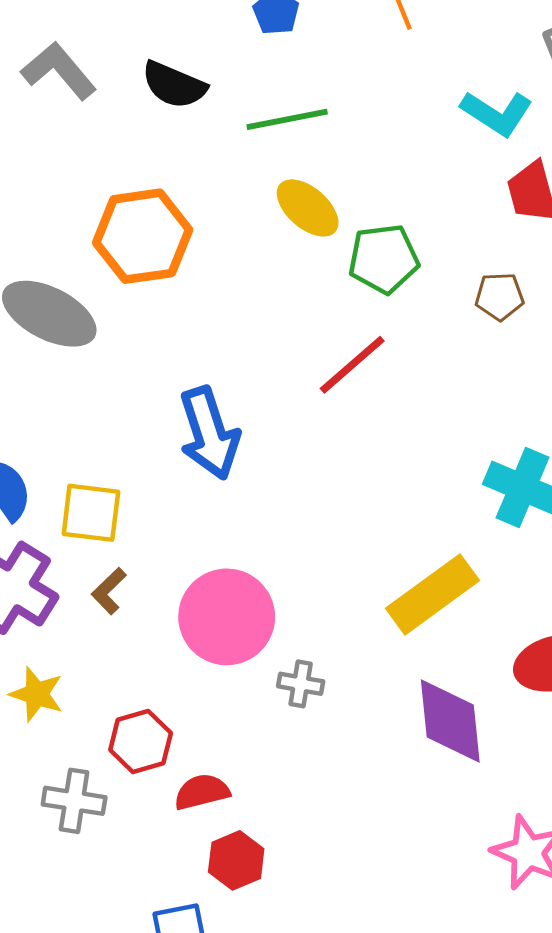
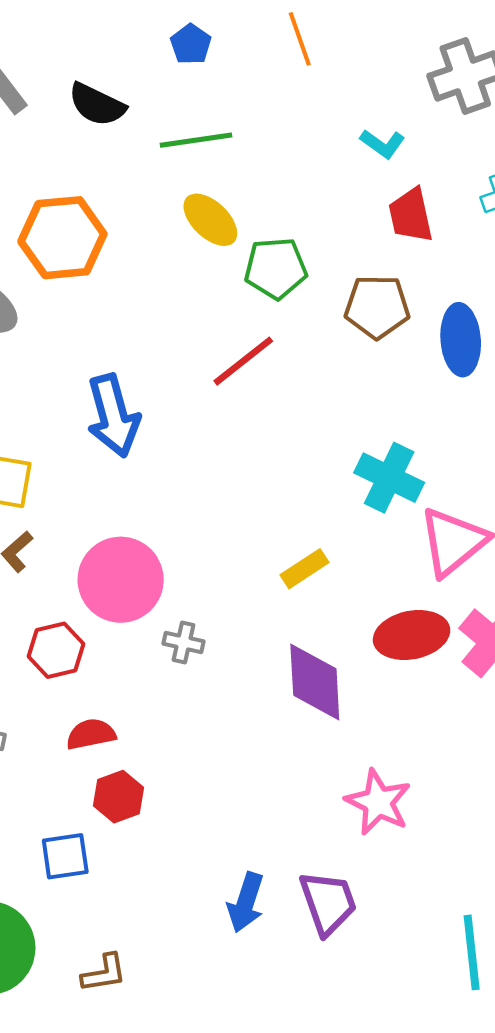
cyan L-shape: (497, 113) -> (383, 144), size x0.7
brown pentagon: (500, 296) -> (377, 307), size x1.5
yellow rectangle: (432, 594) -> (305, 569), size x0.6
red hexagon: (141, 741) -> (56, 650), moved

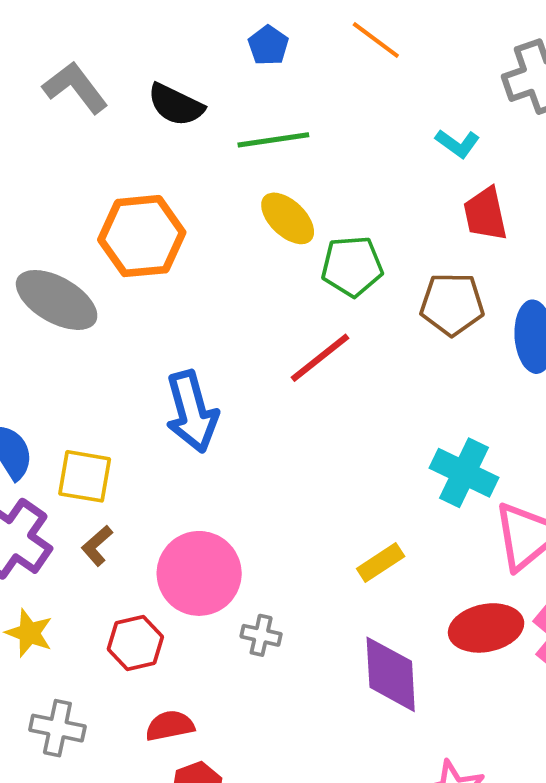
orange line: (300, 39) -> (376, 40), turned -34

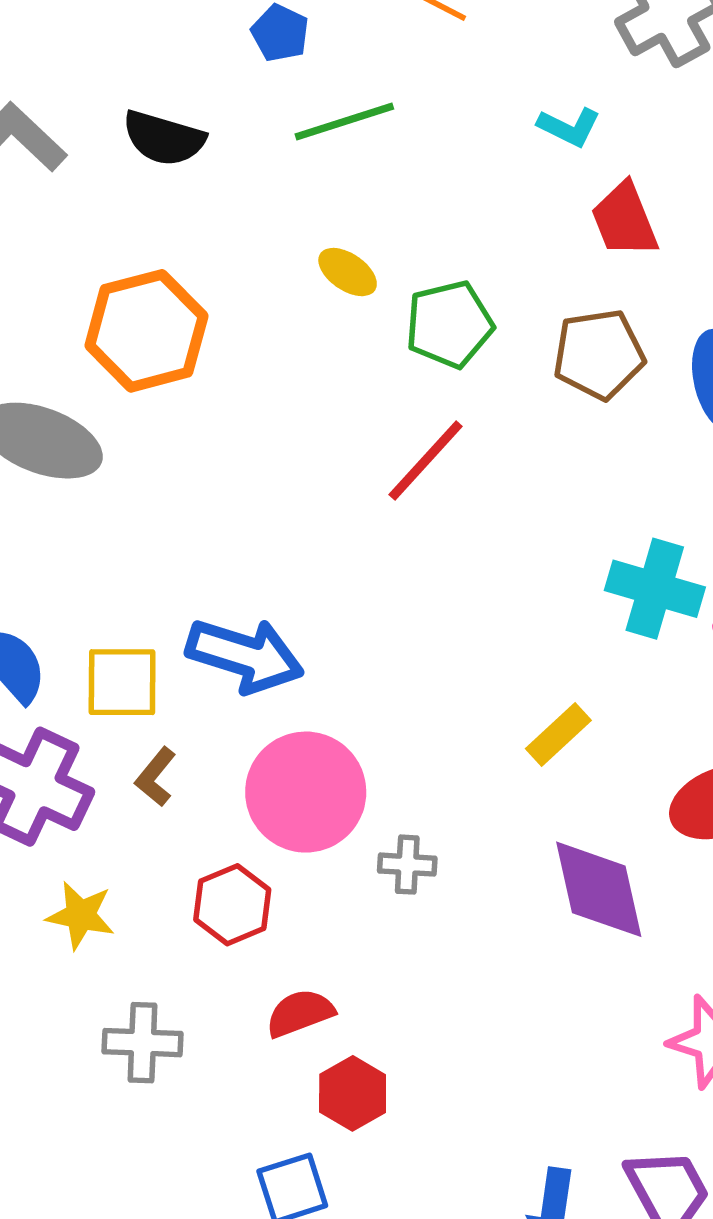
green line: (273, 140) -> (344, 122), moved
yellow ellipse: (288, 218) -> (348, 272), size x0.7
blue arrow: (192, 412) -> (245, 655), moved, turned -48

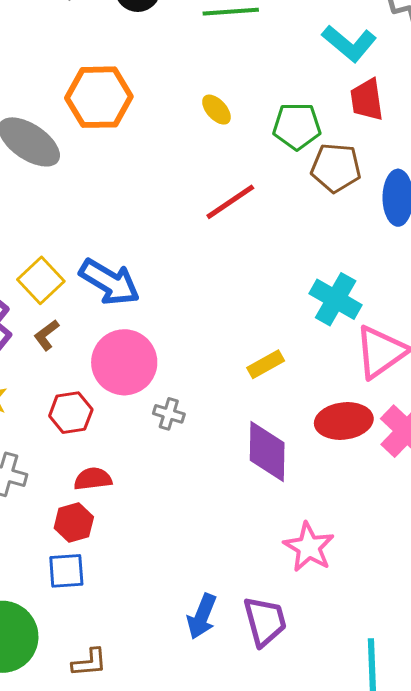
cyan L-shape: (569, 127) -> (349, 43), size x1.6
yellow ellipse: (348, 272) -> (216, 110), moved
green pentagon: (449, 324) -> (297, 126), moved
yellow square: (122, 682) -> (41, 280), turned 33
red hexagon: (353, 1093) -> (74, 522), moved

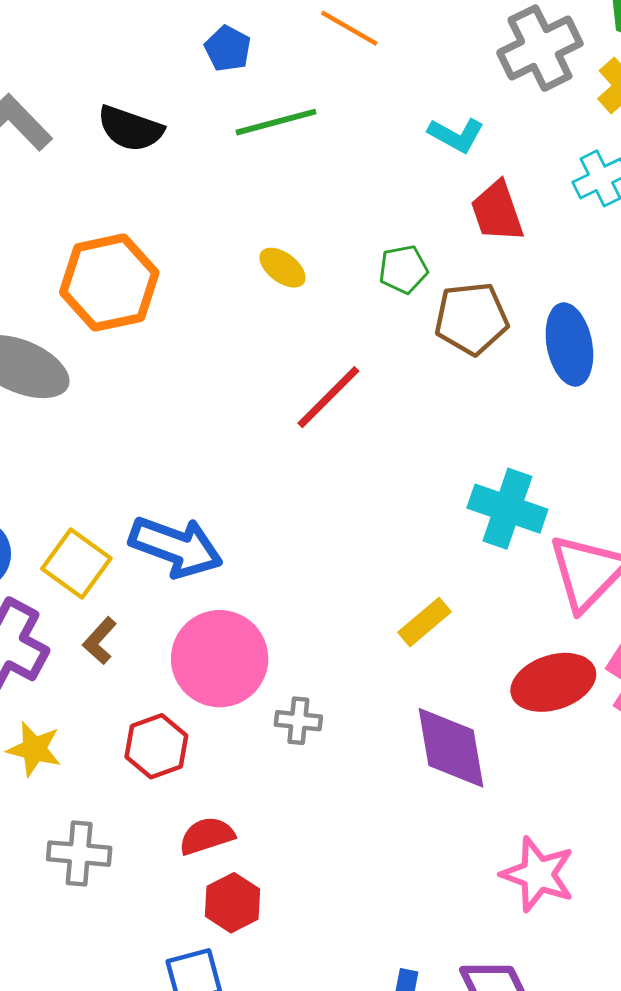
cyan L-shape: (349, 43) -> (456, 135), size x0.7
green pentagon: (297, 126) -> (403, 269), size x0.7
red hexagon: (74, 522) -> (233, 903), moved

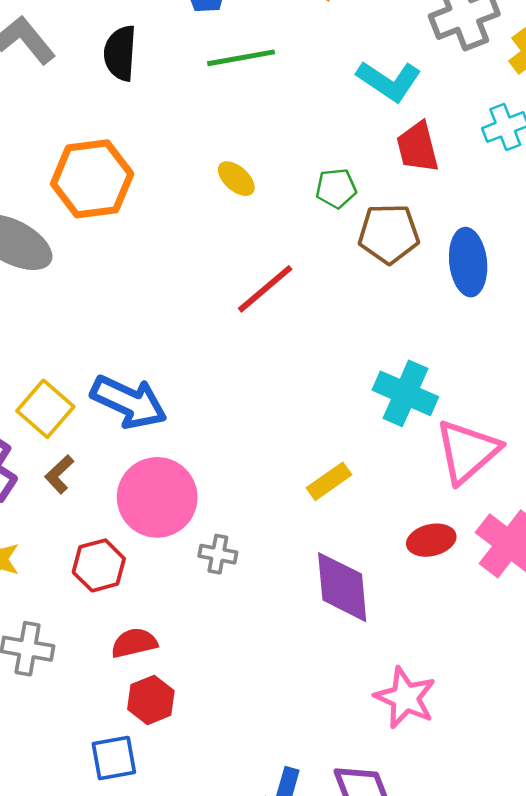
black semicircle: (130, 129) -> (120, 53), turned 70
cyan L-shape: (456, 135) -> (389, 81), size x1.4
red ellipse: (553, 682) -> (431, 540), size x0.7

